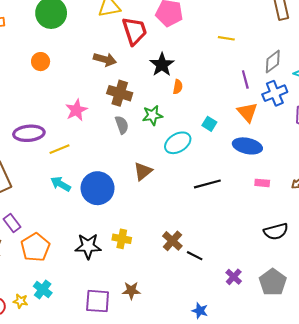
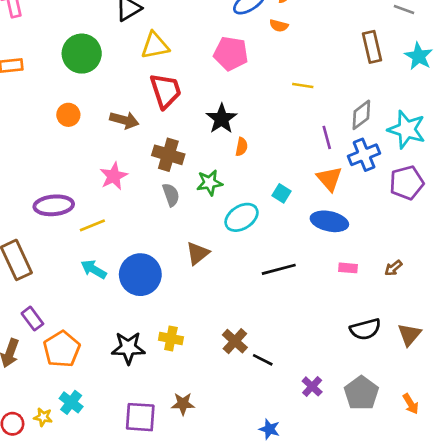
red trapezoid: (134, 31) -> (166, 91), moved
brown arrow: (105, 59) -> (124, 120), moved

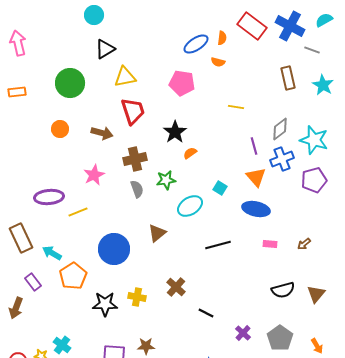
orange semicircle: (241, 147) -> (190, 153), turned -136
brown cross: (168, 155) -> (135, 159), turned -30
cyan arrow: (94, 269) -> (52, 253), moved
brown cross: (235, 341) -> (176, 287), moved
orange pentagon: (62, 349) -> (73, 276), moved

